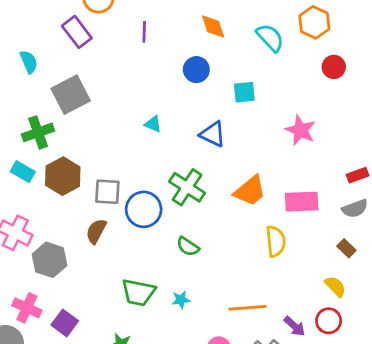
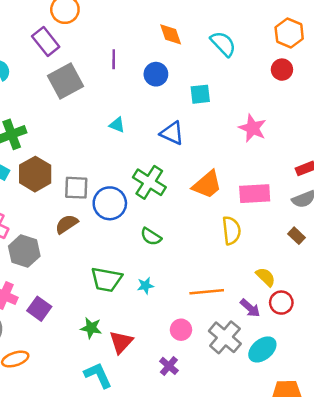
orange hexagon: (314, 22) -> (289, 33), moved
purple line: (144, 32) -> (114, 59), moved
gray square: (71, 95) -> (65, 81), moved
brown semicircle: (96, 231) -> (67, 224), turned 30
yellow semicircle: (335, 286) -> (266, 277), moved

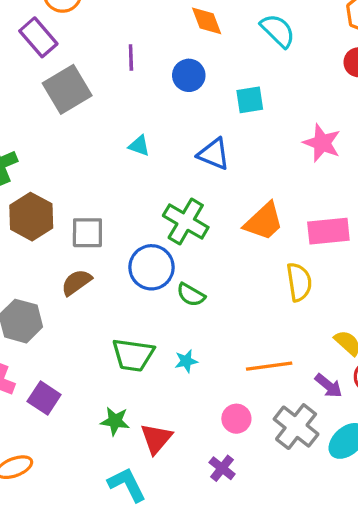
blue circle: (110, 203) -> (152, 267), moved

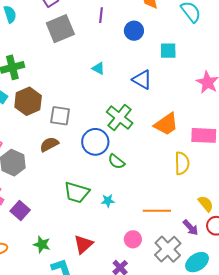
green star: (115, 421) -> (42, 244), moved

